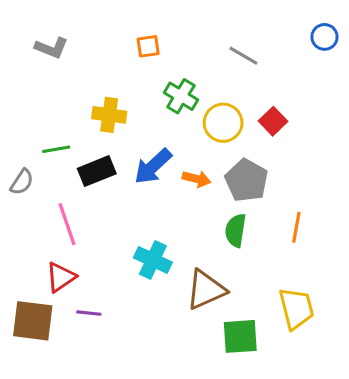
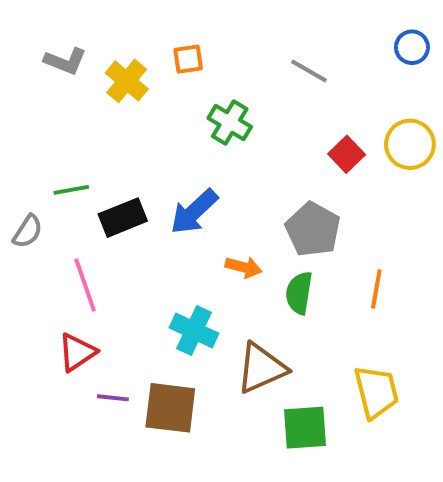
yellow cross: (109, 115) -> (127, 81), moved, turned 32
yellow circle: (223, 123) -> (410, 144), moved
orange arrow: (197, 179) -> (244, 267), moved
brown square: (33, 321) -> (170, 408), moved

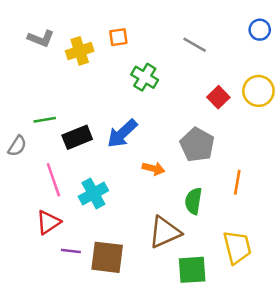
yellow cross: (127, 81) -> (80, 51), turned 32
green semicircle: (299, 293) -> (193, 201), moved
cyan cross: (194, 331) -> (93, 194), moved, turned 36

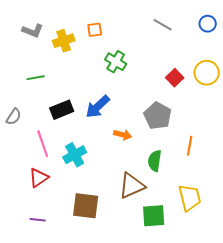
gray line: (195, 45) -> (163, 25), moved
green line: (45, 120) -> (36, 78), moved
purple line: (71, 251) -> (38, 220), moved

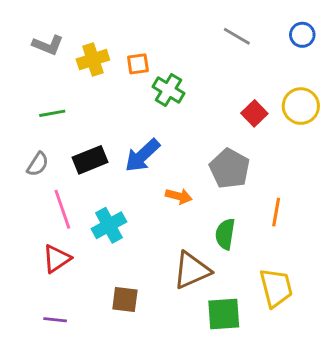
orange square: (95, 30) -> (138, 64), moved
gray semicircle: (14, 117) -> (38, 164), moved
brown square: (86, 206) -> (125, 299), size x0.7

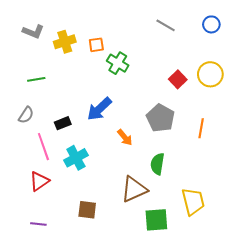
black rectangle: (90, 160) -> (63, 123), moved, size x0.7
orange arrow: (179, 196) -> (125, 137), turned 36
orange line: (276, 212) -> (201, 128), moved

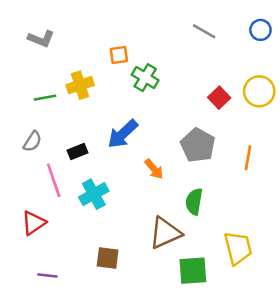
yellow cross: (65, 42) -> (80, 85), moved
red triangle: (39, 181) -> (34, 223), moved

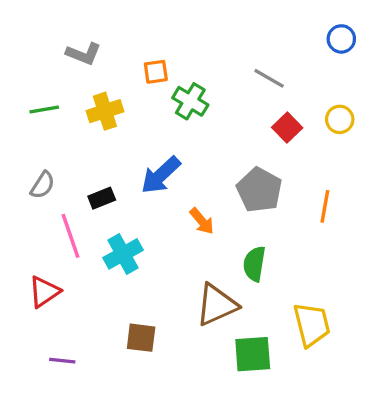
gray line: (204, 31) -> (269, 78), moved
gray L-shape: (41, 39) -> (84, 54), moved
yellow circle: (259, 91) -> (340, 119), size x0.7
green line: (45, 98) -> (44, 110), moved

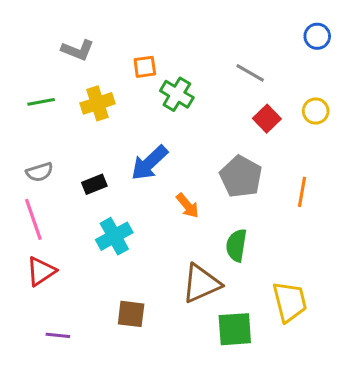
gray semicircle: (43, 185) -> (39, 172), turned 40
pink line: (70, 236) -> (33, 219), moved

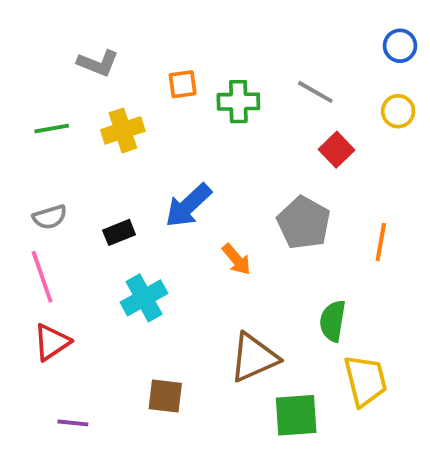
green cross: (177, 94) -> (238, 102), moved, turned -32
yellow circle: (316, 111) -> (398, 111), moved
green semicircle: (236, 245) -> (333, 321), moved

